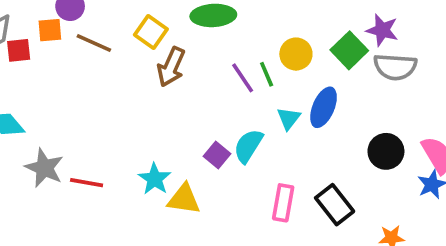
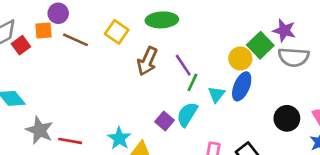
red square: (19, 50) -> (21, 45), turned -30
yellow circle: (296, 54) -> (240, 58), moved
brown arrow: (171, 67) -> (147, 61), moved
green line: (267, 74) -> (192, 82), moved, turned 48

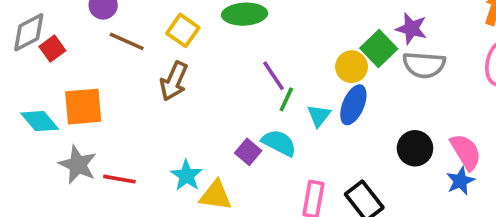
orange square: (44, 31) -> (83, 107), moved, size x1.6
brown arrow: (147, 61) -> (174, 81), moved
cyan semicircle: (187, 114) -> (279, 143), turned 85

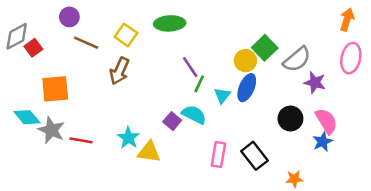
purple star: (411, 29) -> (315, 83), moved
gray semicircle: (424, 65) -> (297, 59), turned -44
cyan diamond: (40, 121) -> (27, 117), moved

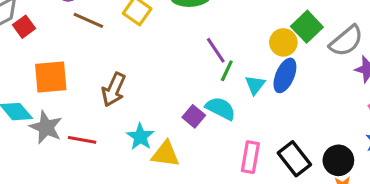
brown arrow: (119, 71) -> (114, 90), moved
black circle: (290, 119) -> (338, 160), moved

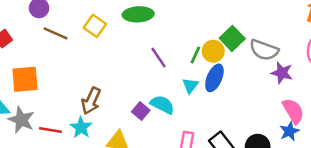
gray semicircle: (346, 41) -> (264, 50), turned 60
green line: (227, 71) -> (195, 55), moved
brown arrow: (114, 90) -> (91, 101), moved
cyan star: (140, 137) -> (81, 127), moved

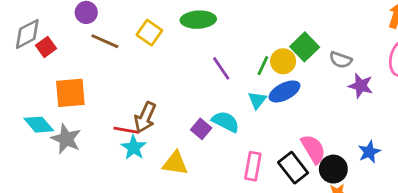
gray semicircle: (264, 50) -> (341, 60), size x0.7
blue ellipse: (214, 78) -> (284, 91), turned 40
pink semicircle: (293, 111) -> (313, 149), moved
red line: (50, 130) -> (126, 130), moved

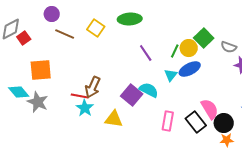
purple square: (201, 129) -> (132, 95), size x1.5

